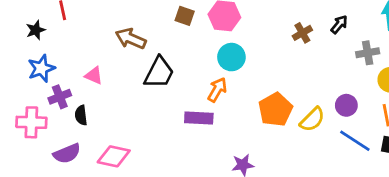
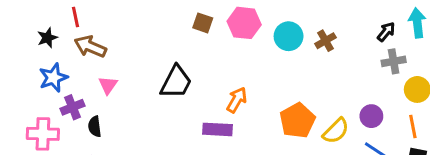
black arrow: (339, 24) -> (386, 32), moved
brown arrow: (131, 39) -> (90, 47), moved
cyan circle: (231, 57) -> (289, 36), moved
pink triangle: (94, 76) -> (108, 85), turned 42

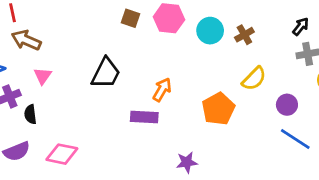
yellow semicircle: (336, 131) -> (254, 79), moved

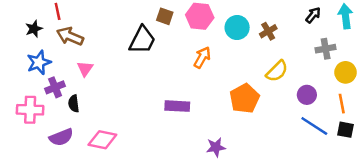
black arrow: (301, 26) -> (313, 15), moved
black trapezoid: (106, 73) -> (142, 40), moved
orange arrow: (162, 90) -> (202, 57), moved

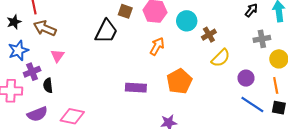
brown cross: (268, 31) -> (209, 35), moved
orange pentagon: (245, 99) -> (179, 81), moved

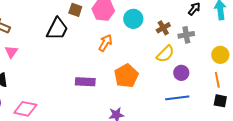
brown cross: (209, 35) -> (163, 28), moved
gray cross: (262, 39) -> (186, 35), moved
purple circle: (246, 78) -> (181, 73), moved
blue line: (252, 105) -> (177, 98), moved, turned -40

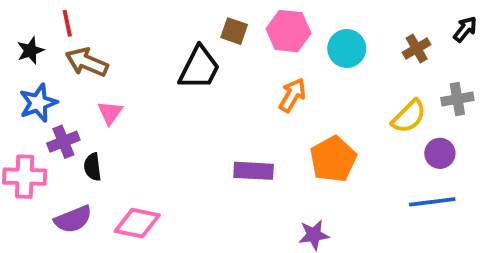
brown cross: (163, 28) -> (417, 49), moved
gray cross: (186, 35) -> (457, 99), moved

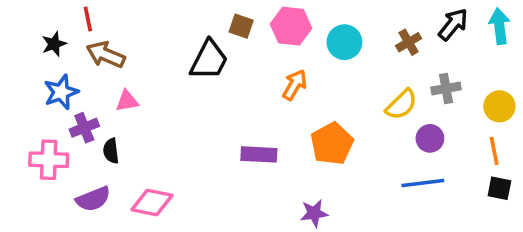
black arrow: (465, 29) -> (453, 24), size x1.4
pink triangle: (110, 113) -> (127, 101), turned 45

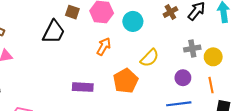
brown cross: (409, 42) -> (170, 12), moved
yellow semicircle: (401, 105) -> (150, 58), moved
yellow circle: (499, 106) -> (213, 57), moved
orange line: (494, 151) -> (211, 85), moved

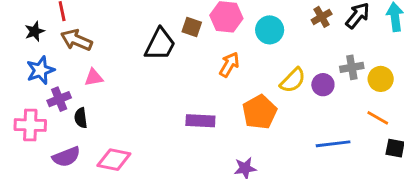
brown square: (72, 12) -> (192, 27), moved
purple circle: (183, 78) -> (323, 85), moved
orange line: (211, 85) -> (378, 118), turned -49

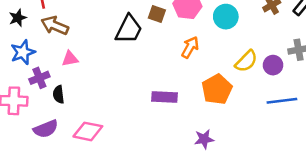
blue line: (333, 144) -> (282, 101), moved

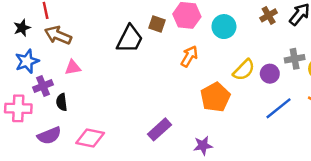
purple rectangle: (164, 97) -> (160, 129), moved, turned -45
blue line: (282, 101) -> (278, 108), turned -32

